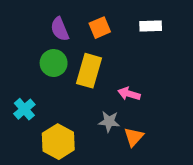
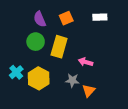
yellow hexagon: (58, 142) -> (39, 78), moved

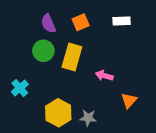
yellow hexagon: (39, 78) -> (58, 113), moved
gray star: (72, 80) -> (88, 118), moved
orange triangle: (89, 91) -> (129, 100), moved

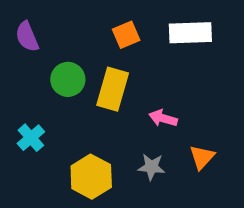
white rectangle: (122, 21) -> (190, 33), size x1.5
purple semicircle: (48, 23) -> (27, 37), moved
gray star: (88, 118) -> (151, 167), moved

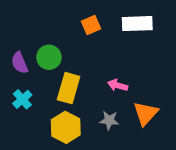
purple semicircle: (27, 37) -> (20, 63), moved
yellow rectangle: (113, 89) -> (69, 88), moved
orange triangle: (202, 157) -> (146, 113), size x1.4

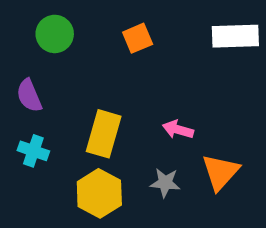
white rectangle: (137, 24) -> (235, 36), moved
green circle: (49, 57) -> (55, 34), moved
cyan cross: (22, 99) -> (33, 151), turned -30

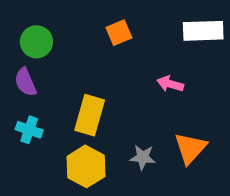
green circle: (55, 34) -> (36, 42), moved
pink arrow: (178, 130) -> (170, 84), moved

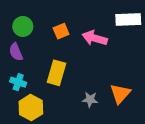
orange square: (119, 33) -> (61, 31), moved
pink arrow: (170, 84) -> (95, 38), moved, size x1.5
yellow hexagon: (86, 166) -> (31, 108), moved

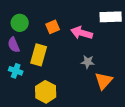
yellow rectangle: (56, 73) -> (39, 55), moved
gray star: (90, 99) -> (88, 62), moved
yellow hexagon: (31, 108) -> (46, 92), moved

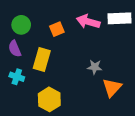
pink arrow: (82, 33) -> (88, 22), moved

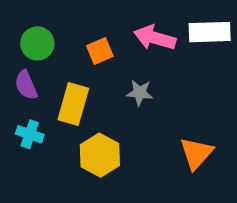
gray star: (95, 67) -> (140, 93), moved
yellow hexagon: (49, 99) -> (100, 155), moved

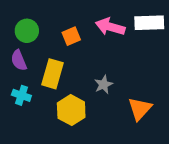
gray star: (140, 93) -> (104, 85), moved, turned -30

